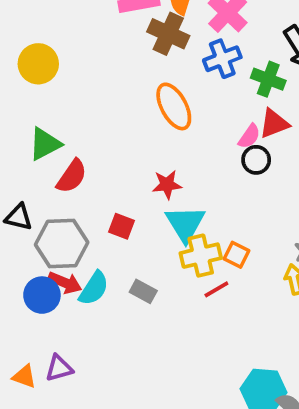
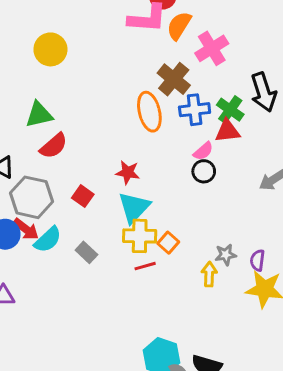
brown cross: (168, 34) -> (174, 79), moved
blue cross: (222, 59) -> (195, 110), moved
red triangle: (274, 124) -> (227, 131), moved

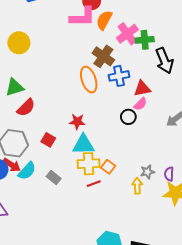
green cross: (230, 110) -> (145, 40), moved, turned -36
pink semicircle: (203, 151) -> (140, 104), moved
cyan triangle: (134, 207) -> (83, 145), turned 50

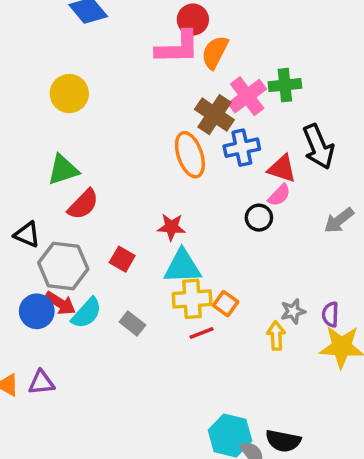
pink cross: (127, 34) -> (247, 96), moved
black arrow: (164, 61) -> (318, 147), moved
red triangle: (142, 89) -> (282, 169), turned 30

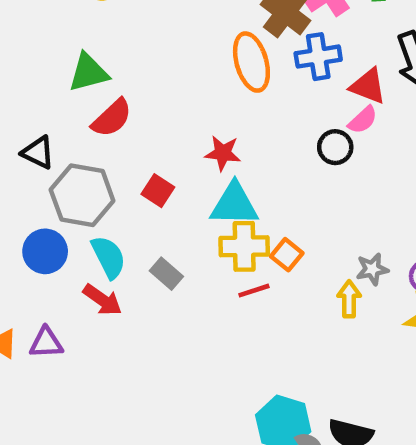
red arrow: (60, 303) -> (102, 300), moved
cyan semicircle: (87, 313) -> (109, 257), turned -72

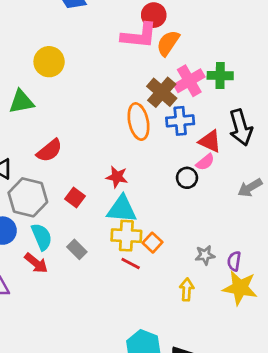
green triangle: (88, 73) -> (21, 102), moved
red line: (254, 291) -> (131, 264), turned 42
yellow arrow: (349, 299) -> (187, 289), moved

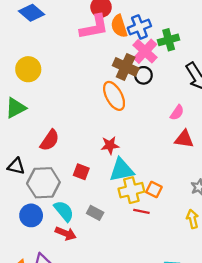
orange semicircle: (168, 43) -> (119, 26), turned -35
blue cross: (180, 121) -> (139, 27), moved
red triangle: (210, 141) -> (184, 139), moved
black circle: (187, 178) -> (143, 75), moved

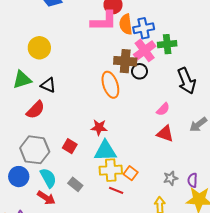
brown cross: (126, 67) -> (125, 61), turned -30
red semicircle: (50, 140) -> (35, 110), moved
black triangle: (16, 166) -> (48, 85), moved

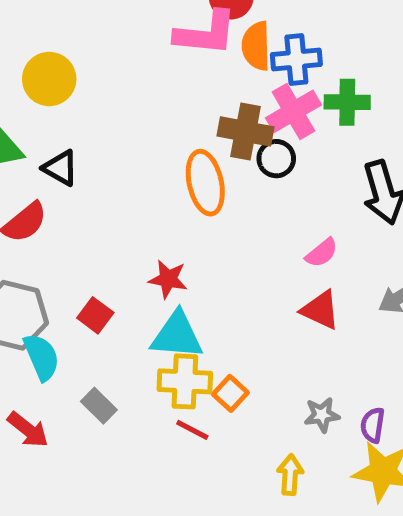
cyan semicircle: (48, 178) -> (42, 357), moved

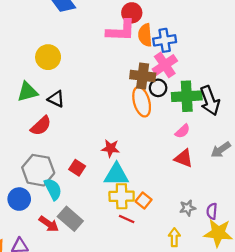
green cross: (347, 102) -> (187, 96), moved, size x1.4
orange ellipse: (205, 183) -> (142, 102), moved
gray rectangle: (99, 406) -> (70, 219), moved, size x1.5

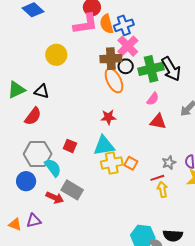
yellow circle: (48, 57) -> (56, 55), moved
red star: (111, 148) -> (108, 117), moved
red line: (127, 219) -> (157, 178), moved, turned -32

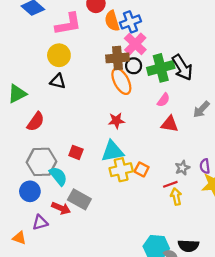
pink L-shape: (85, 24) -> (68, 24), moved
black triangle: (42, 91) -> (58, 81), moved
purple triangle: (34, 221) -> (40, 222), moved

